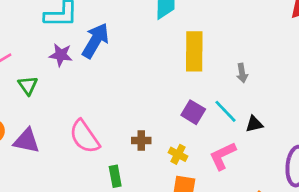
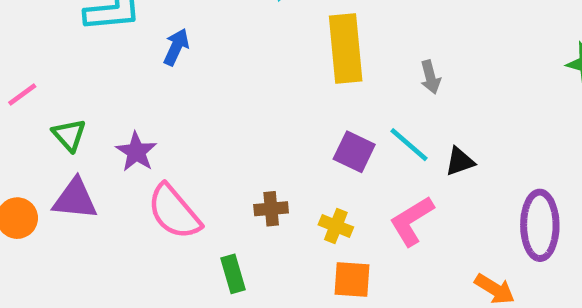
blue arrow: (95, 40) -> (176, 47), size x0.6
purple star: (61, 55) -> (136, 152), moved, turned 30
purple triangle: (27, 141) -> (75, 199), moved

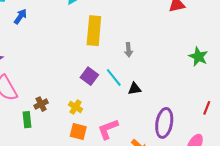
brown cross: (271, 209) -> (41, 104), moved, turned -32
pink L-shape: (412, 221) -> (108, 129), moved

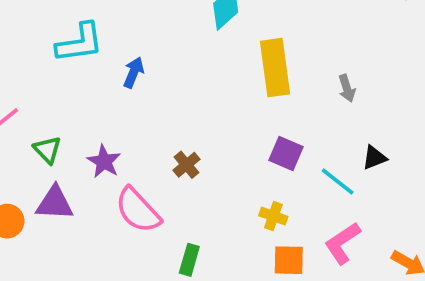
cyan line: (114, 77) -> (338, 182), moved
brown cross: (41, 104) -> (186, 165), moved
green rectangle: (27, 120) -> (189, 260), turned 35

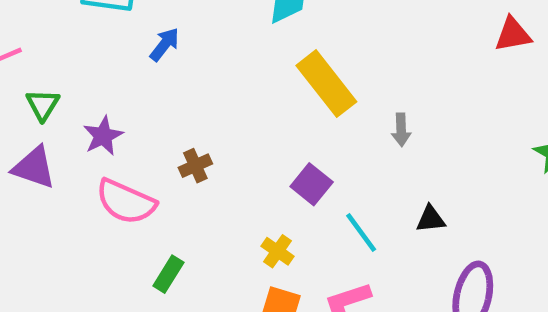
yellow rectangle: (275, 68) -> (326, 84), turned -46
black triangle: (374, 158) -> (431, 219), moved
pink semicircle: (138, 210) -> (126, 202), turned -39

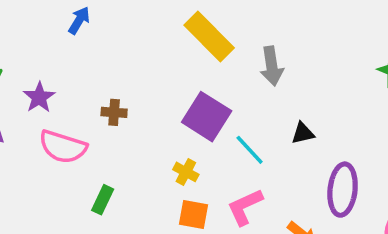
gray arrow: (401, 130) -> (272, 66), size x1.5
brown cross: (195, 166) -> (114, 112), turned 35
purple square: (312, 184) -> (207, 117), size x1.5

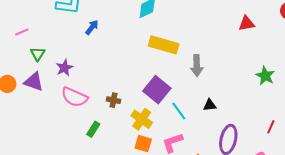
yellow rectangle: (209, 37) -> (164, 45), turned -36
brown cross: (114, 112) -> (113, 100), moved
yellow cross: (186, 172) -> (142, 119), size x1.5

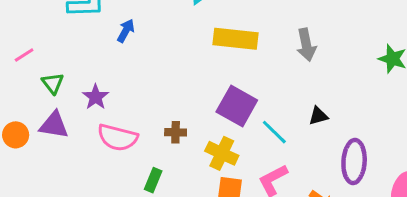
gray arrow: (197, 66) -> (306, 45), moved

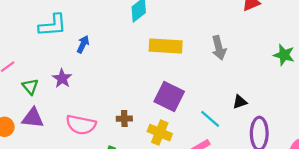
purple star: (96, 97) -> (62, 78), moved
black triangle: (318, 116) -> (240, 102), moved
cyan line: (274, 132) -> (210, 119), moved

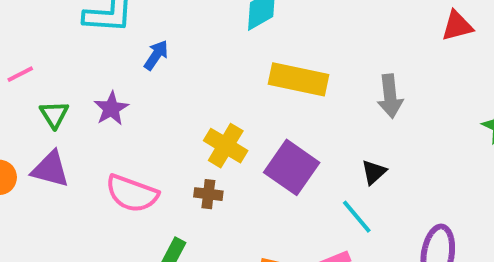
black triangle: (240, 102) -> (374, 172), moved, turned -32
yellow cross: (160, 133) -> (226, 146), moved

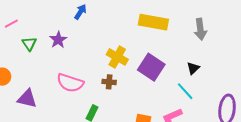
purple triangle: (50, 169) -> (27, 99), moved

